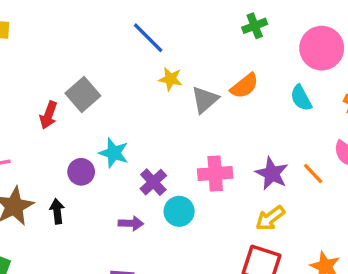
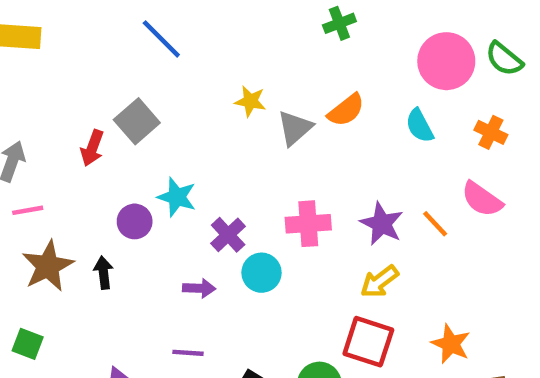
green cross: (255, 26) -> (339, 23), moved
blue line: (148, 38) -> (161, 39), moved

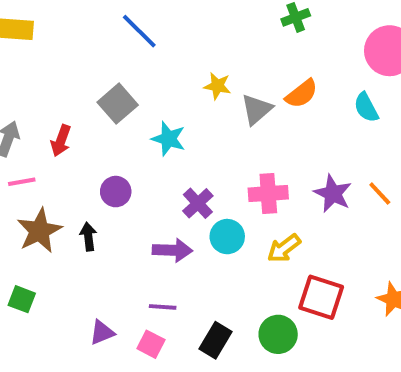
red arrow: (92, 148) -> (61, 141), moved
cyan star: (177, 197) -> (169, 139), moved
yellow arrow: (379, 282) -> (284, 248), moved
purple arrow: (199, 288) -> (172, 250), size x1.4

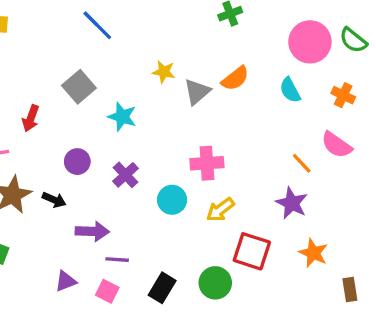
purple star: (333, 194) -> (292, 203), moved
purple cross: (198, 203) -> (126, 175), moved
black arrow: (88, 237) -> (54, 200), turned 120
purple arrow: (172, 250) -> (92, 231), moved

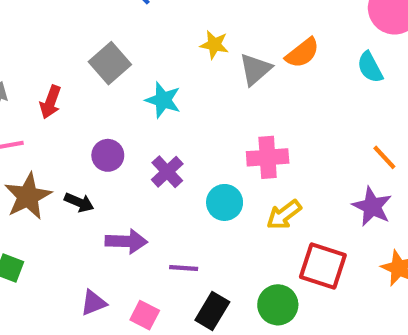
purple line: (117, 260) -> (184, 268), moved

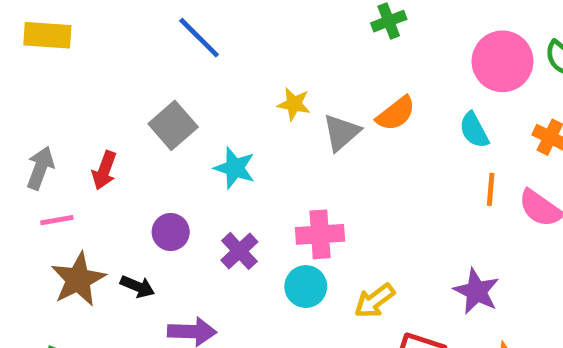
pink cross: (268, 157) -> (320, 234), moved
orange line: (384, 157) -> (491, 189), moved, turned 48

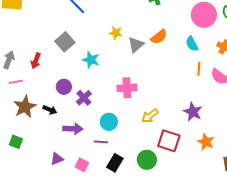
purple cross: (239, 251) -> (84, 98), moved
cyan circle: (306, 287) -> (109, 122), moved

